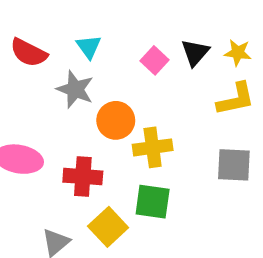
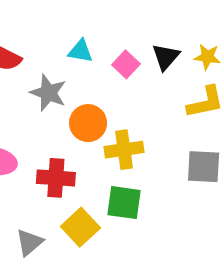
cyan triangle: (89, 47) -> (80, 51), moved, turned -44

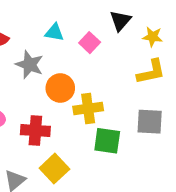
black triangle: (166, 57) -> (120, 21), moved
green square: (124, 203) -> (107, 141), moved

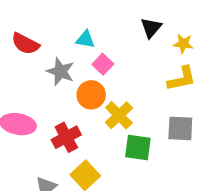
pink square: (90, 43) -> (103, 64), moved
yellow cross: (88, 109) -> (119, 115), turned -36
red cross: (35, 130) -> (66, 137), turned -32

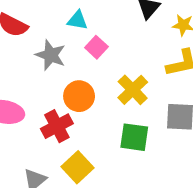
orange circle: (91, 95) -> (79, 96), moved
yellow cross: (119, 115) -> (133, 90), moved

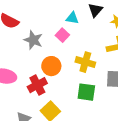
cyan triangle: (77, 20) -> (72, 18), moved
yellow cross: (133, 90) -> (85, 62), turned -30

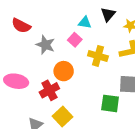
yellow cross: (85, 62) -> (98, 56), moved
green square: (86, 92) -> (110, 103), moved

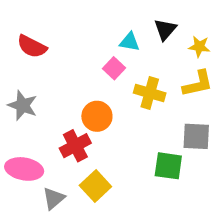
gray star: (45, 45) -> (23, 105), moved
pink ellipse: (16, 81) -> (24, 169), moved

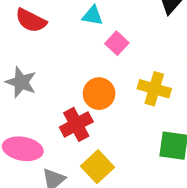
cyan triangle: (130, 42) -> (93, 16), moved
yellow cross: (150, 93) -> (154, 89), moved

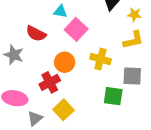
red semicircle: (31, 20) -> (36, 34), moved
pink square: (117, 43) -> (76, 29), size x1.5

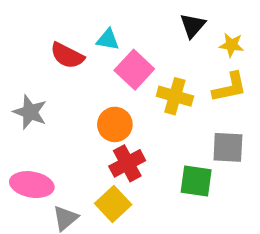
red semicircle: (36, 34) -> (67, 56), moved
yellow cross: (101, 59) -> (175, 96), moved
red cross: (50, 82) -> (127, 163), moved

